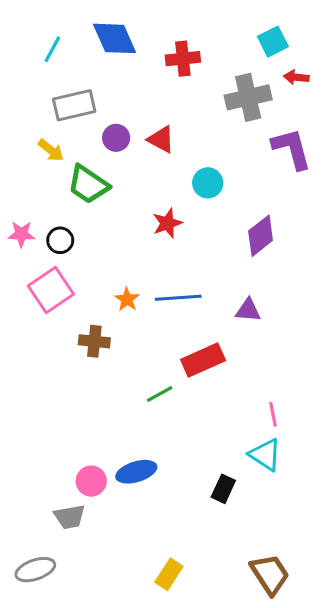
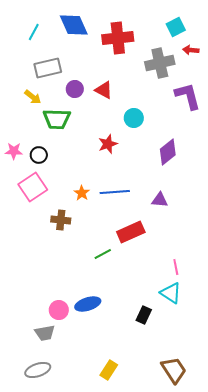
red cross: (183, 59) -> (118, 38), size x1.4
green trapezoid: (88, 184) -> (57, 119), turned -32
gray ellipse: (35, 570) -> (38, 370), moved

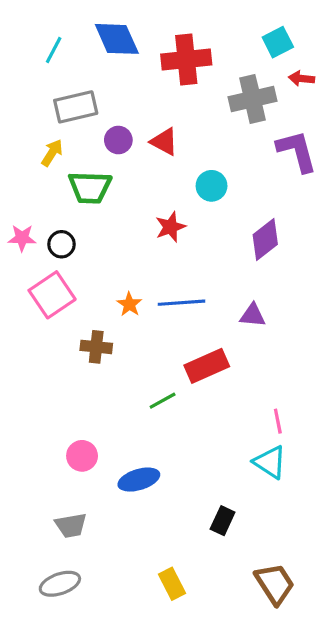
yellow arrow: (33, 97) -> (52, 153), turned -96
pink circle: (59, 310) -> (82, 456), moved
black rectangle: (144, 315) -> (223, 521), moved
yellow rectangle: (109, 370) -> (172, 584), turned -60

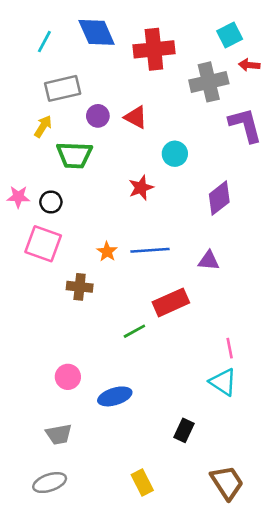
pink square: (52, 295) -> (43, 244), turned -36

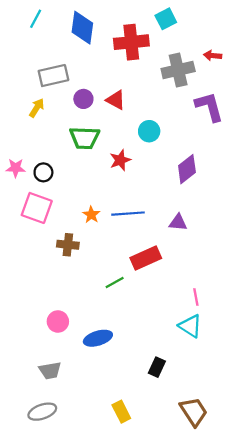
blue diamond: (97, 32) -> (82, 28), turned 32
cyan square: (230, 35) -> (166, 19), moved
cyan line: (44, 42) -> (36, 19), moved
green trapezoid: (74, 155) -> (85, 138), moved

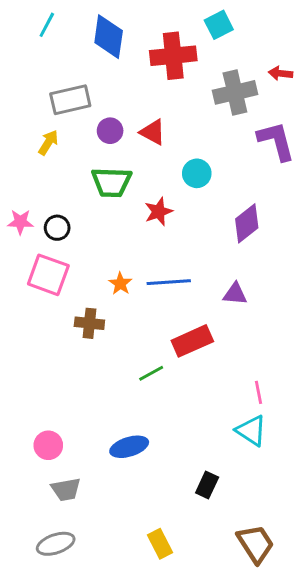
pink circle: (58, 321) -> (48, 445), moved

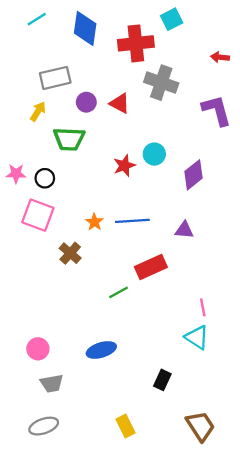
cyan line: (47, 25) -> (37, 19), turned 30
gray cross: (235, 92) -> (161, 83), moved, turned 32
cyan circle: (197, 173) -> (154, 154), moved
green trapezoid: (112, 182) -> (69, 139), moved
brown cross: (89, 323) -> (70, 253), turned 35

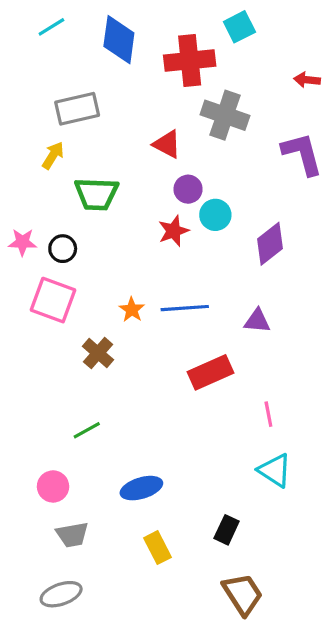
purple circle: (86, 102) -> (188, 189), moved
green line: (119, 292) -> (87, 430), moved
pink line: (203, 307) -> (268, 414), moved
yellow rectangle: (125, 426) -> (157, 548), moved
brown trapezoid: (200, 426) -> (243, 594), moved

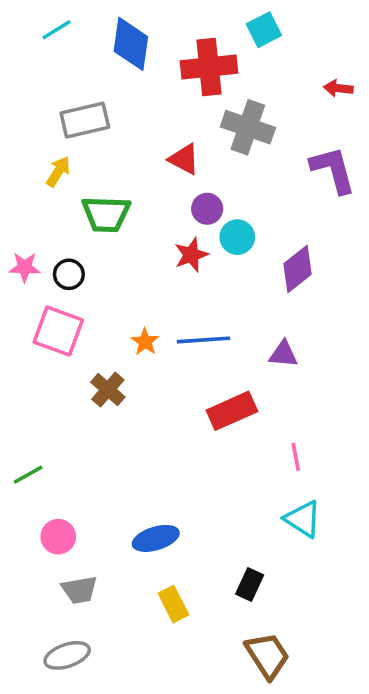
green line: (87, 430) -> (28, 475), moved

